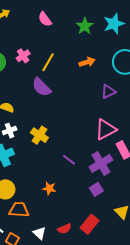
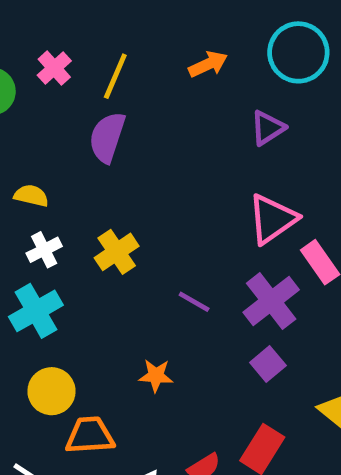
purple semicircle: (41, 87) -> (107, 137), turned 70
yellow cross: (39, 135) -> (117, 252), turned 30

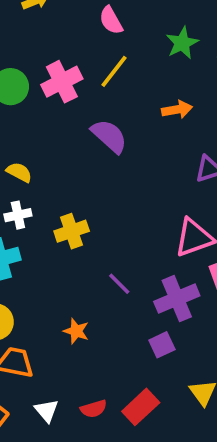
pink cross: (54, 68) -> (62, 82), size x1.5
yellow line: (115, 76) -> (114, 71), moved
purple semicircle: (107, 137) -> (109, 136), moved, turned 99

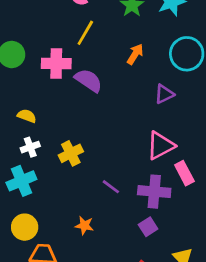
pink cross: (62, 82) -> (56, 63), moved, turned 36
orange arrow: (177, 110) -> (135, 54), turned -40
purple cross: (177, 299) -> (154, 192), turned 36

